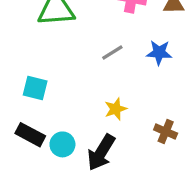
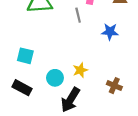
gray line: (112, 53) -> (78, 15), moved, turned -72
cyan circle: (62, 144) -> (55, 78), moved

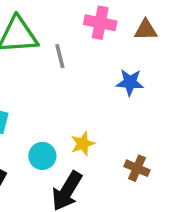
gray line: (78, 15) -> (60, 56), moved

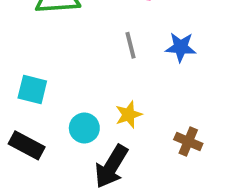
gray line: (60, 56) -> (131, 45), moved

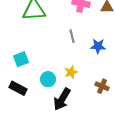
blue star: (181, 47) -> (98, 46), moved
cyan square: (32, 90) -> (21, 59), turned -35

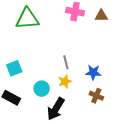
gray line: (72, 36) -> (66, 62), moved
blue star: (98, 46) -> (93, 72), moved

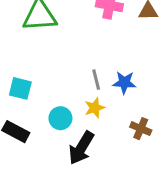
cyan square: (14, 68) -> (20, 88), turned 35
blue star: (93, 72) -> (124, 83), moved

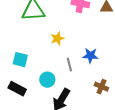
gray line: (96, 80) -> (69, 65), moved
yellow star: (95, 108) -> (57, 38), moved

